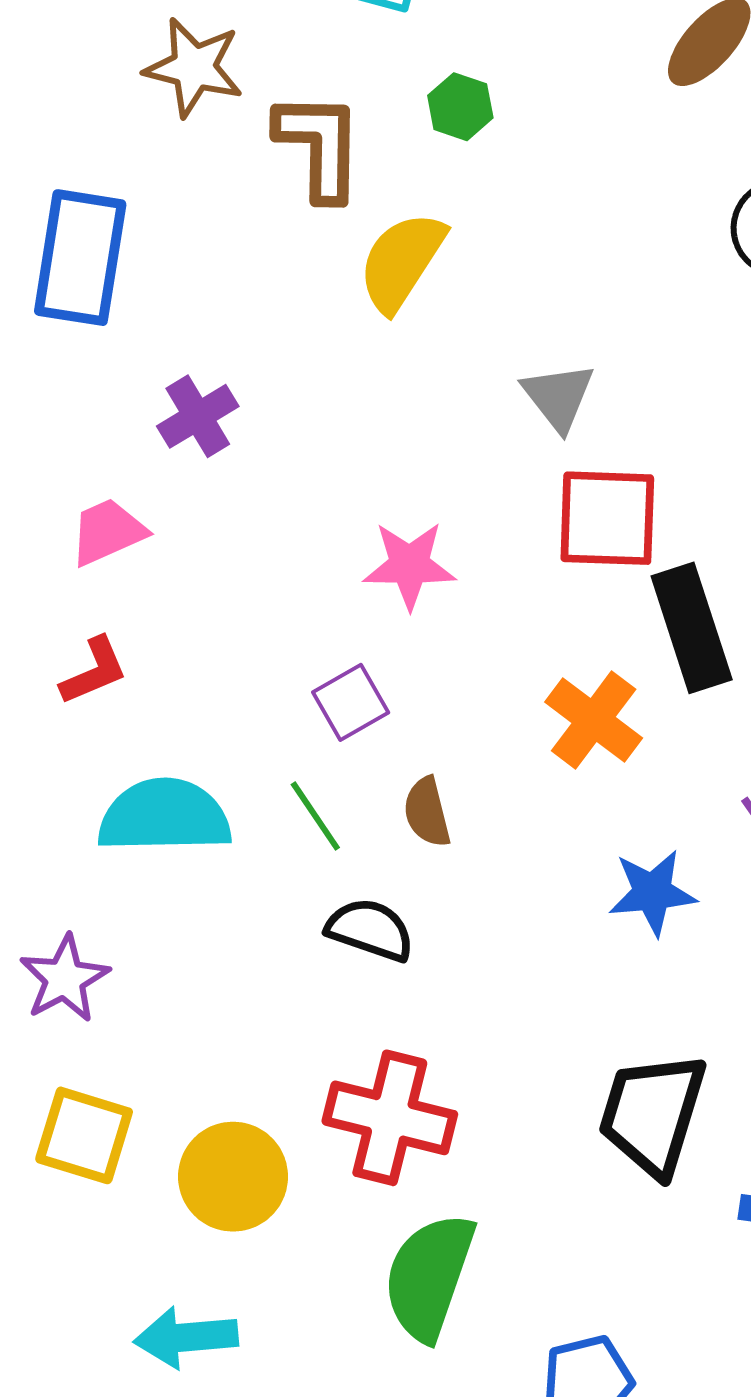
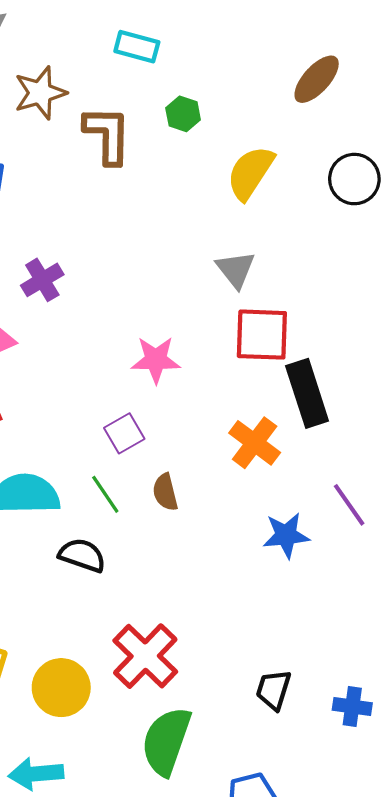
brown star: (194, 67) -> (40, 93), turned -30
yellow semicircle: (402, 261) -> (250, 173), moved
black semicircle: (370, 930) -> (82, 555), moved
black trapezoid: (652, 1114) -> (273, 690), moved, size x0.6
red cross: (390, 1118) -> (145, 656), turned 30

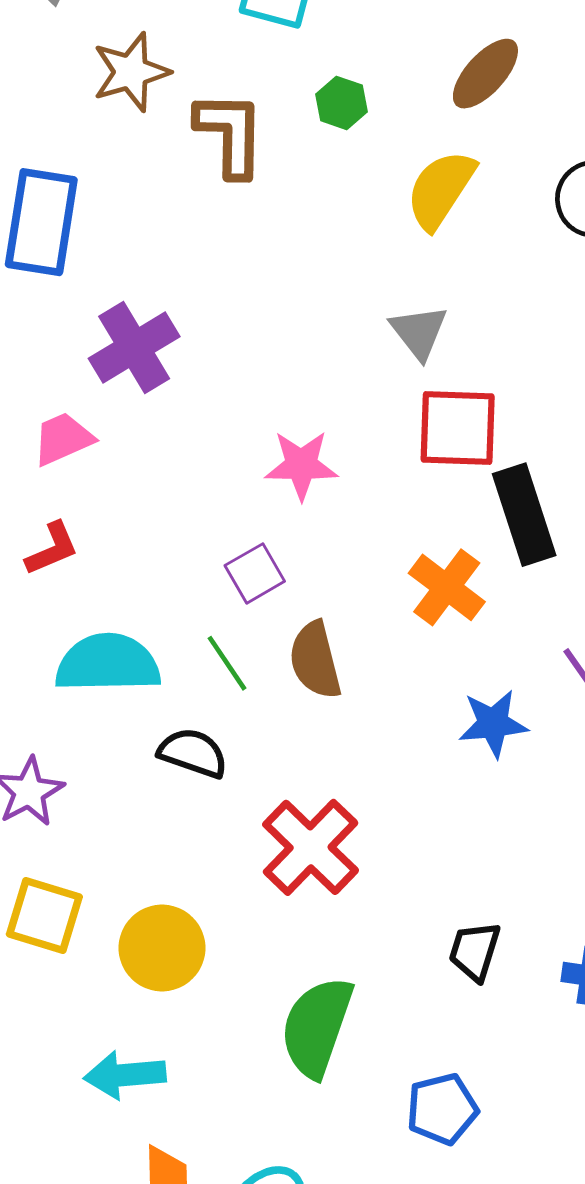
brown ellipse: (317, 79) -> (485, 74), moved
purple cross: (42, 280) -> (134, 347), size x1.4
brown semicircle: (165, 492) -> (315, 660), size x1.4
red cross: (145, 656) -> (311, 847), moved

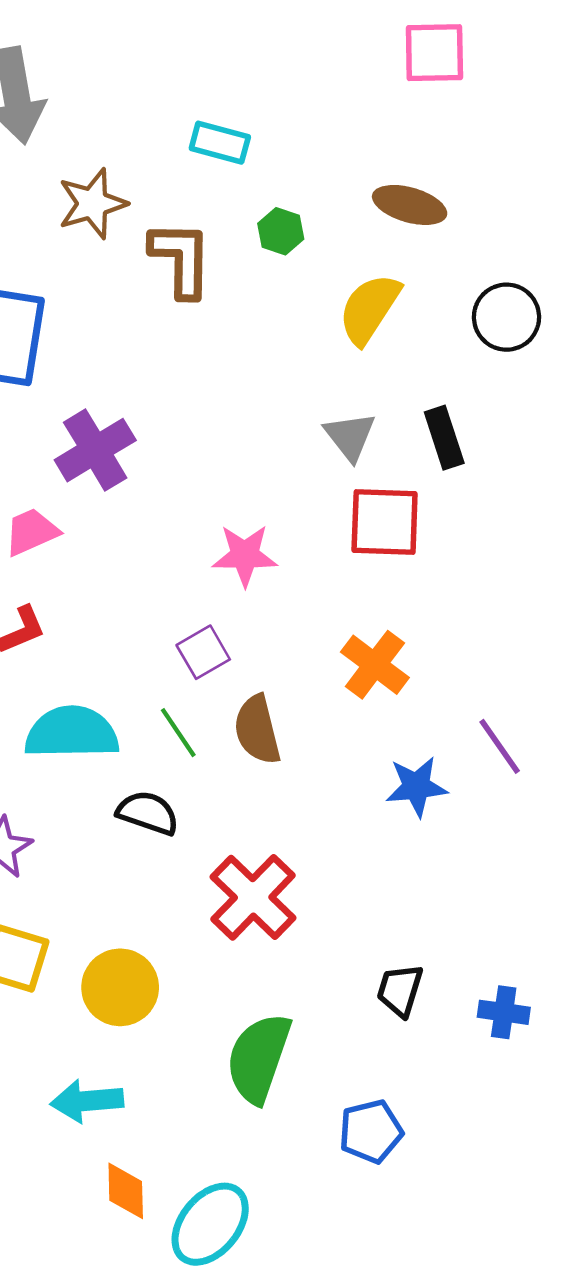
brown ellipse: (485, 74) -> (410, 205), turned 64
black rectangle: (524, 515) -> (444, 438), moved, size x0.7

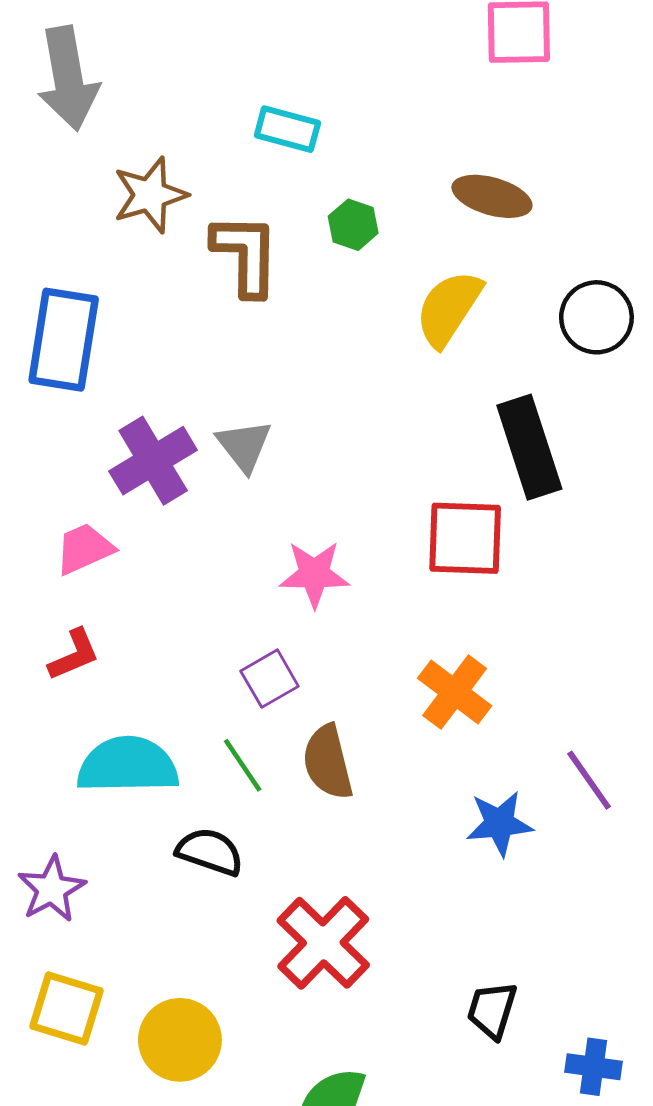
gray triangle: (350, 436) -> (244, 446), moved
black rectangle: (444, 438) -> (529, 447), size x1.5
black trapezoid: (400, 990) -> (492, 1010), moved

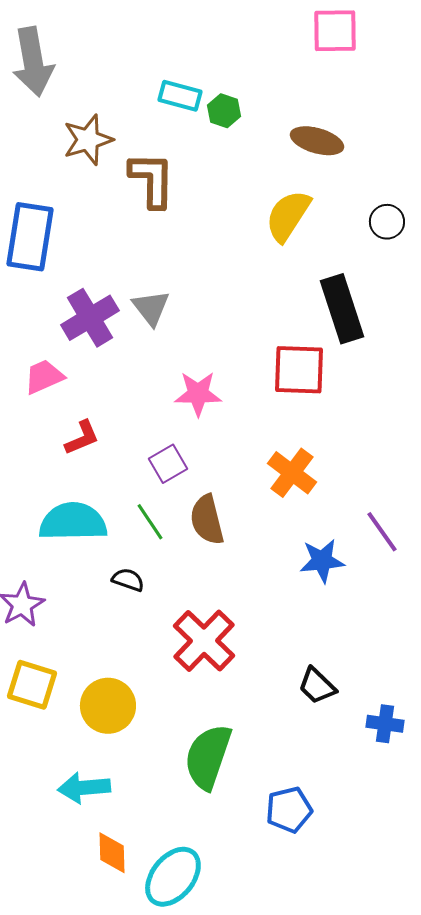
green hexagon: (353, 225) -> (224, 111), moved
black circle: (596, 317) -> (387, 222), size x0.7
red L-shape: (74, 655) -> (82, 438), moved
black semicircle: (210, 852) -> (128, 580), size x0.7
black trapezoid: (492, 1010) -> (317, 686), turned -63

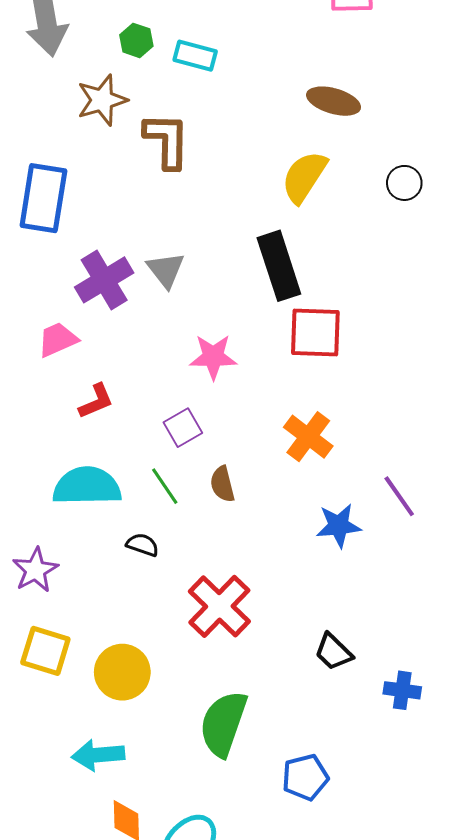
green hexagon: (224, 111) -> (136, 40), moved
black rectangle: (342, 309) -> (279, 266), moved
brown semicircle: (207, 520) -> (222, 484), size x0.7

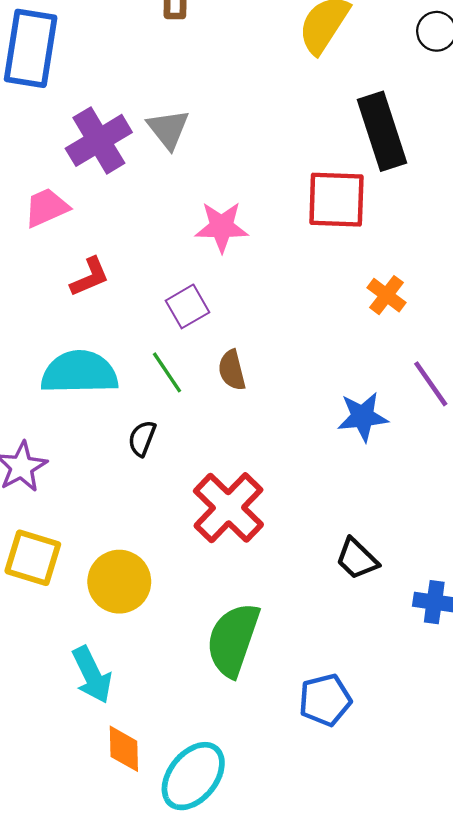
black rectangle: (279, 266) -> (382, 131), moved
orange cross: (308, 437) -> (386, 295), moved, size x0.7
black semicircle: (143, 545) -> (142, 438), turned -88
cyan arrow: (98, 755) -> (92, 675), turned -111

